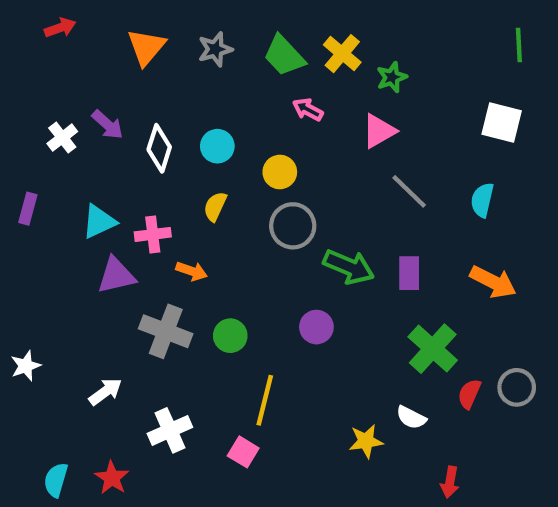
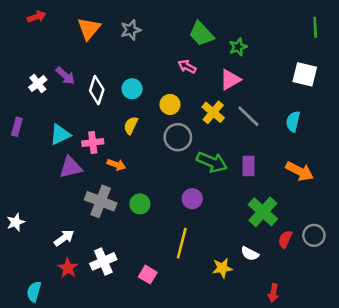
yellow cross: (342, 54) -> (213, 112), moved
green trapezoid: (284, 56) -> (201, 34), moved
yellow line: (265, 400) -> (182, 243), moved
red star: (112, 478) -> (68, 268), moved

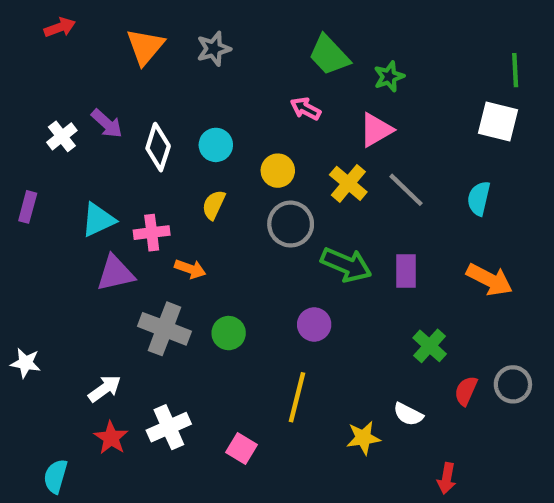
green line: (315, 27) -> (515, 70), moved
green cross: (263, 212) -> (430, 346), size x0.7
white star: (16, 222) -> (26, 363), turned 30

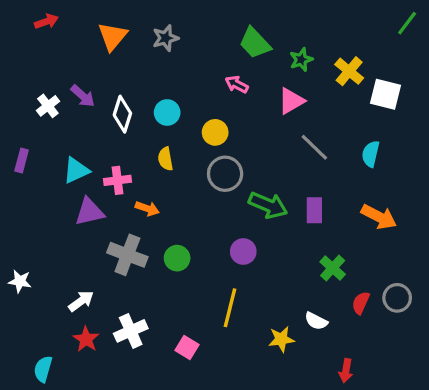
green line: (515, 70) -> (407, 23), moved, turned 40
yellow cross: (348, 183) -> (349, 71), moved
yellow semicircle: (214, 205) -> (165, 159), turned -35

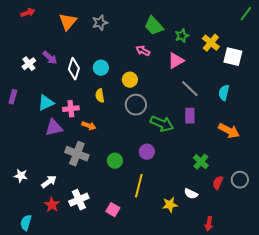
purple rectangle: (314, 210) -> (190, 116), moved
green circle: (177, 258) -> (115, 161), moved
white star: (20, 281) -> (21, 176), moved

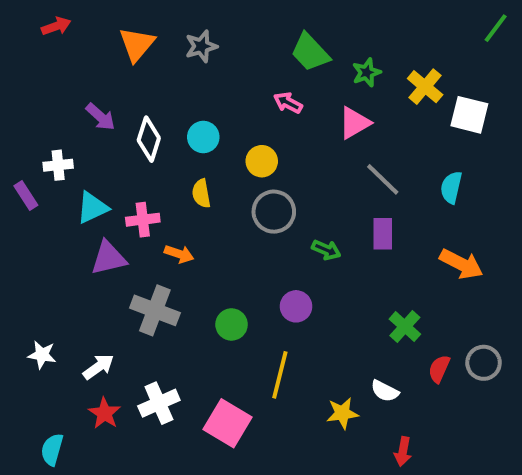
white cross: (29, 64) -> (58, 165), moved, turned 32
purple rectangle: (13, 97) -> (26, 195), turned -48
green arrow: (162, 124) -> (326, 250), size x0.6
pink square: (113, 210) -> (227, 423), size x1.6
red arrow: (209, 224) -> (403, 451), moved

